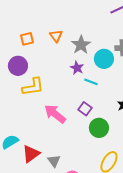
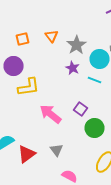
cyan line: (91, 82) -> (94, 80), moved
gray triangle: (54, 161) -> (56, 150), moved

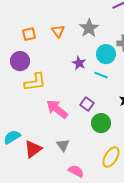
gray star: (76, 45) -> (89, 28), moved

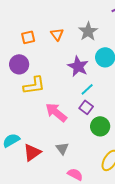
purple star: (79, 63) -> (78, 66), size x1.5
cyan line: (101, 75) -> (87, 89), moved, turned -64

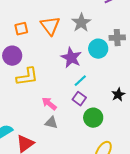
orange triangle: (57, 34) -> (50, 26), size x1.5
pink arrow: (56, 112) -> (49, 104), size x0.7
gray triangle: (62, 148) -> (51, 123), moved, turned -40

